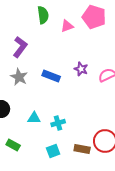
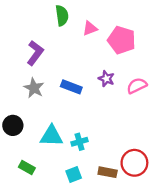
pink pentagon: (94, 17) -> (122, 40), moved
cyan triangle: (34, 118) -> (51, 136), size x1.5

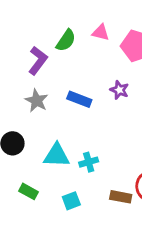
green semicircle: (62, 16) -> (66, 40), moved, turned 42
pink triangle: (90, 28) -> (101, 32), turned 35
cyan square: (74, 174) -> (71, 201), moved

